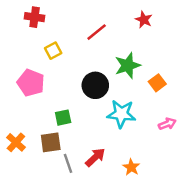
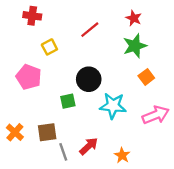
green star: (128, 65) -> (135, 46), moved
green square: (63, 118) -> (68, 101), moved
pink arrow: (167, 124) -> (156, 115), size x1.6

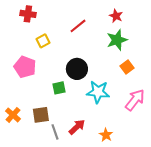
pink arrow: (156, 115) -> (135, 100), turned -30

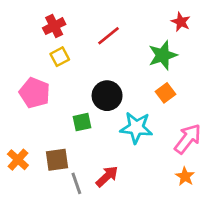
red cross: (28, 14) -> (54, 26), moved, turned -35
red star: (116, 16) -> (181, 22), moved
orange square: (127, 67) -> (166, 93), moved
orange star: (106, 135) -> (185, 176), moved

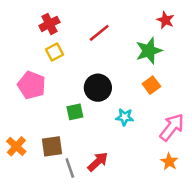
cyan star: (136, 128) -> (125, 117), size x0.6

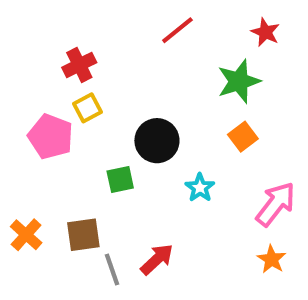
red cross: (49, 24) -> (79, 65), moved
red line: (99, 33) -> (177, 30), moved
yellow square: (55, 52) -> (87, 108), moved
cyan star: (125, 117) -> (200, 188), turned 30

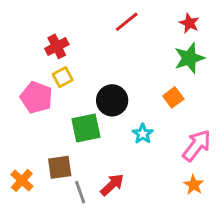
green star: (239, 81) -> (189, 58), moved
green square: (120, 180) -> (86, 128), size x1.5
orange cross: (26, 235) -> (22, 180), moved

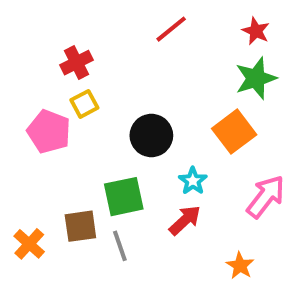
orange square: (173, 97) -> (234, 132), size x1.5
green square: (86, 128) -> (124, 197), moved
red arrow: (112, 185) -> (185, 220), moved
orange star: (194, 185) -> (240, 266), moved
gray line: (80, 192) -> (120, 246), moved

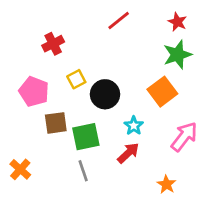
yellow square: (84, 104) -> (76, 79), moved
brown square: (80, 226) -> (56, 123), moved

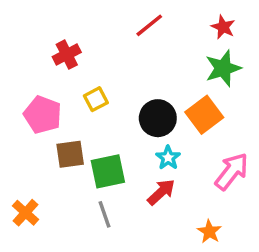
black circle: (105, 94) -> (158, 118), moved

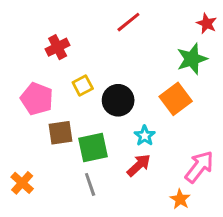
red star: (223, 27) -> (207, 24), moved
black circle: (158, 118) -> (118, 100), moved
pink arrow: (232, 171) -> (199, 167), moved

